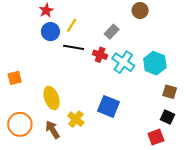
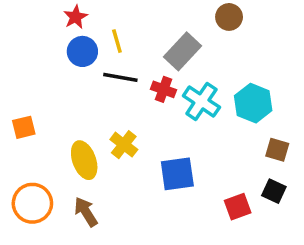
yellow line: (72, 25) -> (117, 41), turned -48
gray rectangle: (112, 32) -> (182, 51), size x1.5
blue square: (108, 106) -> (177, 174), turned -30
yellow cross: (76, 119) -> (124, 145), moved
red square: (156, 137) -> (238, 207), moved

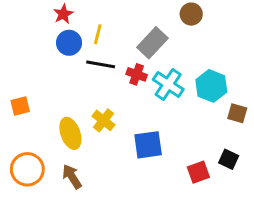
yellow line: (117, 41) -> (98, 34), turned 30
brown square: (277, 150) -> (237, 113), moved

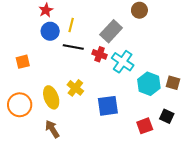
cyan hexagon: (211, 86) -> (149, 84), moved
orange square: (20, 106) -> (23, 62), moved
orange circle: (27, 169) -> (20, 105), moved

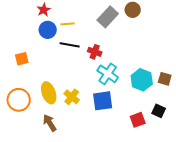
yellow line: (71, 25) -> (68, 24), turned 72
gray rectangle: (111, 31) -> (108, 17), moved
cyan cross: (123, 62) -> (108, 74), moved
yellow cross: (75, 88) -> (72, 97), moved

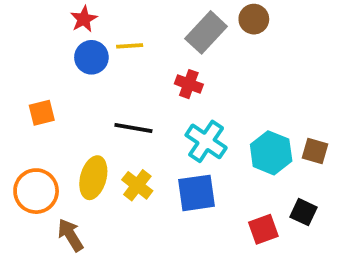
black line: (70, 45) -> (133, 128), moved
red cross: (95, 52) -> (189, 84), moved
yellow ellipse: (49, 93) -> (93, 178), turned 35
brown arrow: (50, 123) -> (70, 235), moved

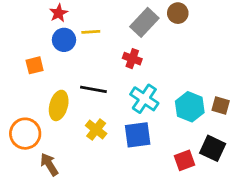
orange square: (42, 113) -> (35, 65), moved
yellow ellipse: (93, 178) -> (59, 105), moved
black square: (303, 212) -> (213, 148), size x1.4

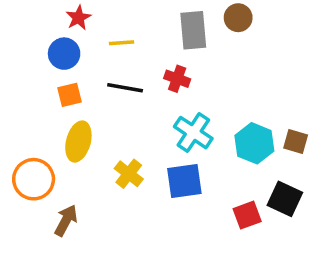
gray rectangle: (144, 22) -> (193, 30), turned -48
blue circle: (64, 40) -> (64, 54), moved
orange square: (35, 65) -> (69, 95), moved
black line: (93, 89) -> (125, 88), moved
brown arrow: (49, 164) -> (66, 220), turned 60

